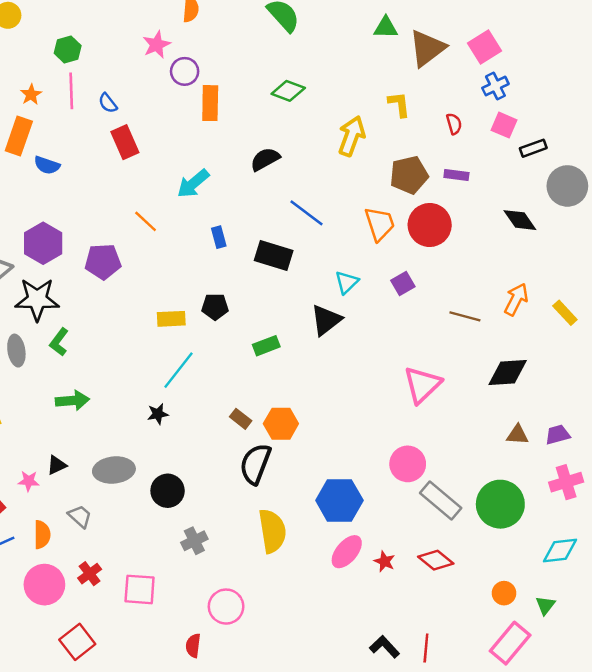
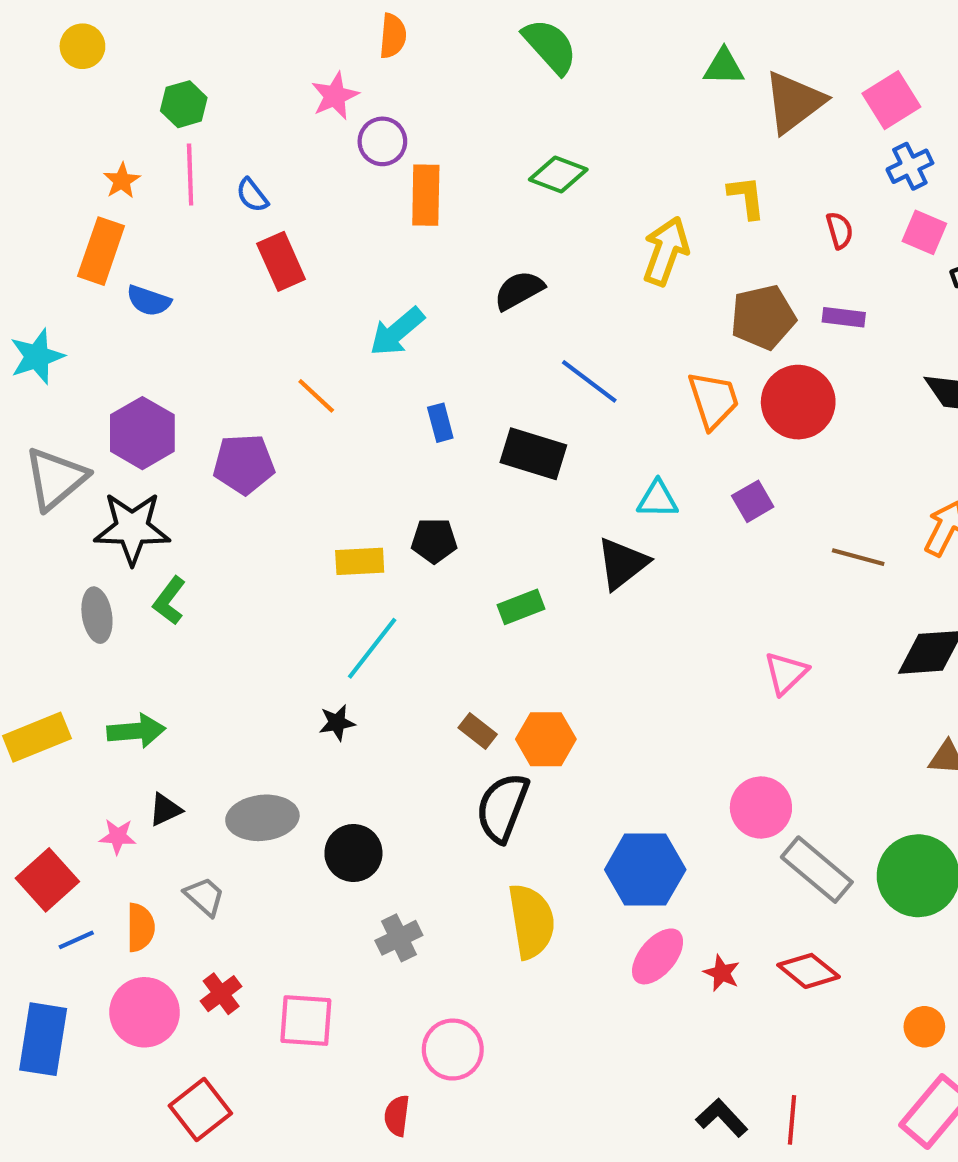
cyan triangle: (347, 282) -> (658, 499), turned 45
pink triangle: (422, 385) -> (786, 673), size x0.7
green arrow: (72, 401) -> (136, 731), moved

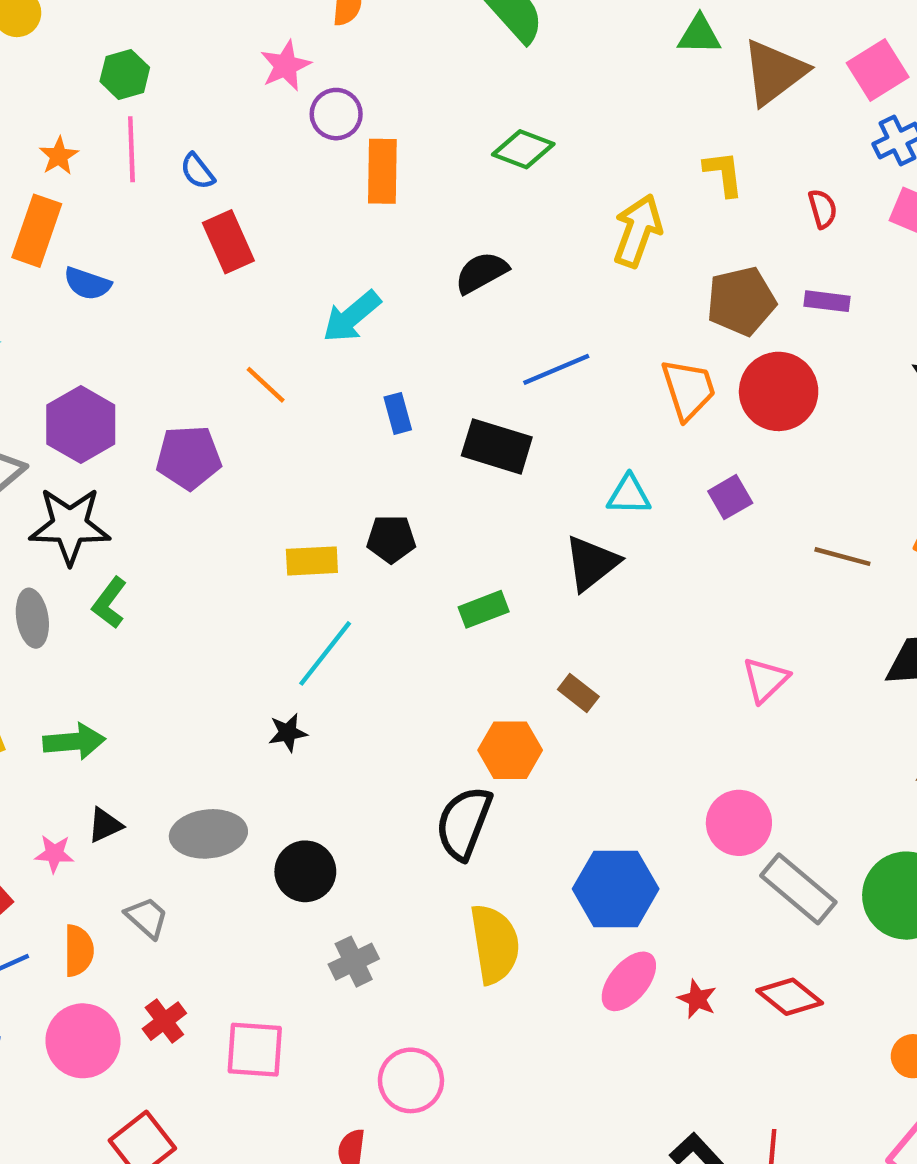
blue line: (589, 381) -> (556, 369), turned -60
brown rectangle: (478, 731) -> (578, 693), moved

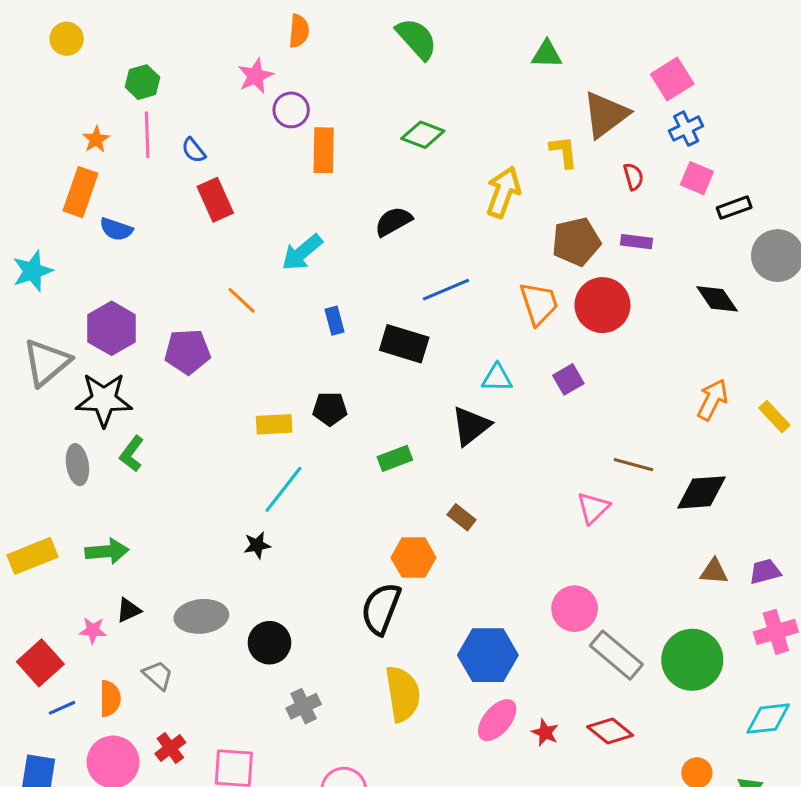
brown triangle: (774, 72) -> (606, 115), moved
brown line: (842, 557) -> (633, 465), moved

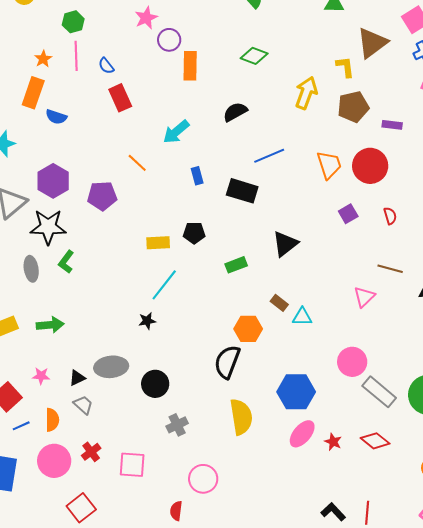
red semicircle: (633, 177) -> (390, 216), moved
brown pentagon: (576, 242) -> (353, 107), moved
cyan triangle: (497, 378) -> (302, 317), moved
black triangle: (129, 610) -> (77, 378), moved

